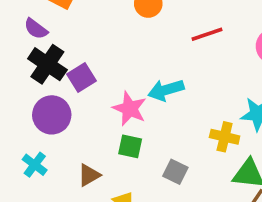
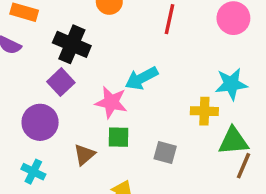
red line: (207, 34) -> (169, 19), turned -48
black cross: (47, 64) -> (72, 44), moved
brown triangle: (89, 175) -> (84, 155), moved

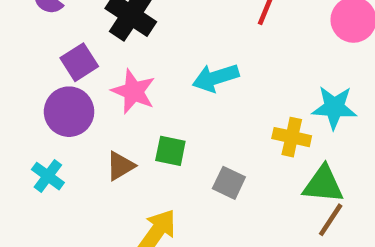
purple square: (61, 82) -> (79, 62), moved
pink star: (111, 102) -> (133, 91), moved

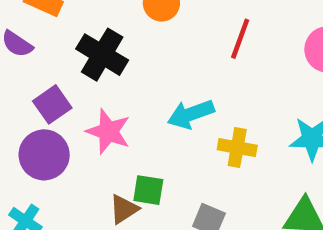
yellow cross: (292, 137) -> (237, 148), moved
brown triangle: (120, 166) -> (124, 209), moved

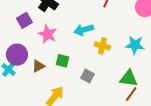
purple circle: (44, 155) -> (17, 55), moved
brown triangle: (124, 209) -> (38, 66), moved

